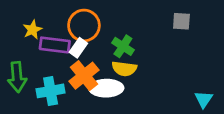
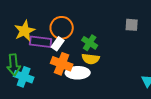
yellow star: (32, 30) -> (25, 31), size x1.5
orange cross: (84, 76) -> (62, 64), turned -30
cyan cross: (51, 91) -> (24, 77), moved, turned 30

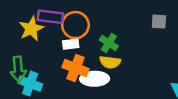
purple rectangle: (41, 42) -> (50, 17), moved
white rectangle: (58, 44) -> (71, 44), turned 48

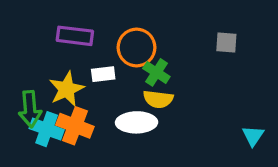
orange circle: (75, 25) -> (137, 47), moved
yellow star: (31, 29) -> (67, 89), moved
orange cross: (75, 68) -> (75, 126), moved

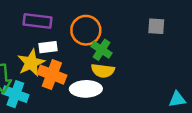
white rectangle: (103, 74) -> (48, 47), moved
orange cross: (75, 126) -> (52, 75), moved
cyan triangle: (253, 136) -> (177, 99), turned 48

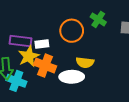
purple rectangle: (38, 21) -> (20, 41), moved
green cross: (102, 50) -> (98, 19), moved

